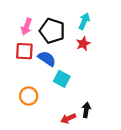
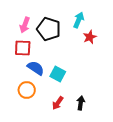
red star: (83, 44) -> (90, 37), moved
blue semicircle: (47, 59) -> (36, 68), moved
red arrow: (68, 118) -> (58, 103), moved, turned -32

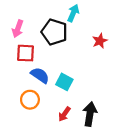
cyan arrow: (79, 20) -> (73, 13), moved
pink arrow: (25, 25) -> (18, 29), moved
black arrow: (81, 103) -> (90, 114), size x1.5

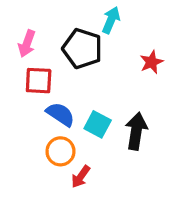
orange circle: (30, 100) -> (60, 151), moved
red arrow: (64, 114) -> (81, 177), moved
black arrow: (90, 114) -> (136, 131), moved

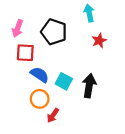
cyan arrow: (111, 20) -> (89, 13), moved, turned -35

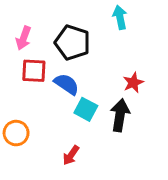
red star: (99, 41) -> (133, 83), moved
blue semicircle: (40, 75) -> (67, 84), moved
orange circle: (40, 99) -> (16, 133), moved

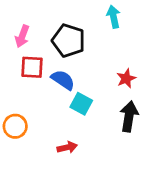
black arrow: (120, 115) -> (129, 116), moved
red arrow: (71, 155) -> (67, 147), turned -138

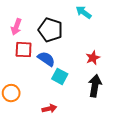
cyan arrow: (114, 17) -> (84, 12), turned -42

